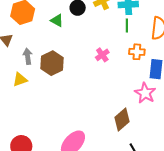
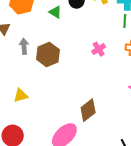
yellow triangle: (20, 80) -> (21, 95), moved
brown diamond: (122, 120) -> (88, 110), moved

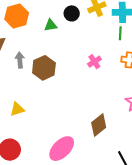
green triangle: (55, 12) -> (51, 25), turned -40
brown diamond: (88, 110) -> (99, 125), moved

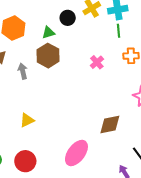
brown hexagon: (44, 68) -> (48, 56), moved
brown diamond: (99, 125) -> (110, 125), turned 35

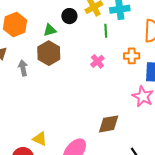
green line: (118, 31) -> (106, 31), moved
yellow triangle: (27, 120) -> (40, 139), moved, turned 49

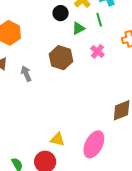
green triangle: (50, 30) -> (78, 28), moved
brown hexagon: (49, 53) -> (61, 58), moved

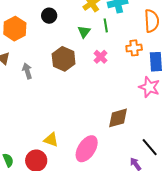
black circle: (61, 13) -> (49, 16), moved
green triangle: (78, 28) -> (84, 32), turned -32

